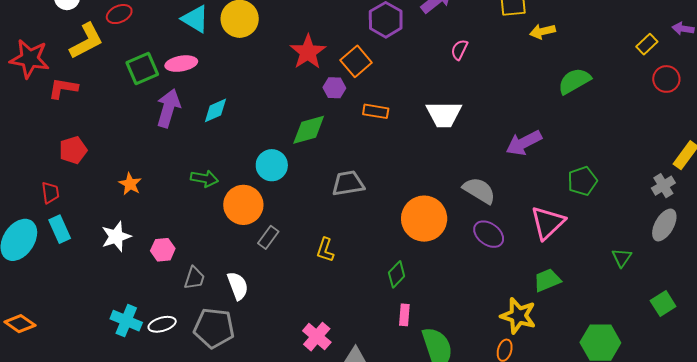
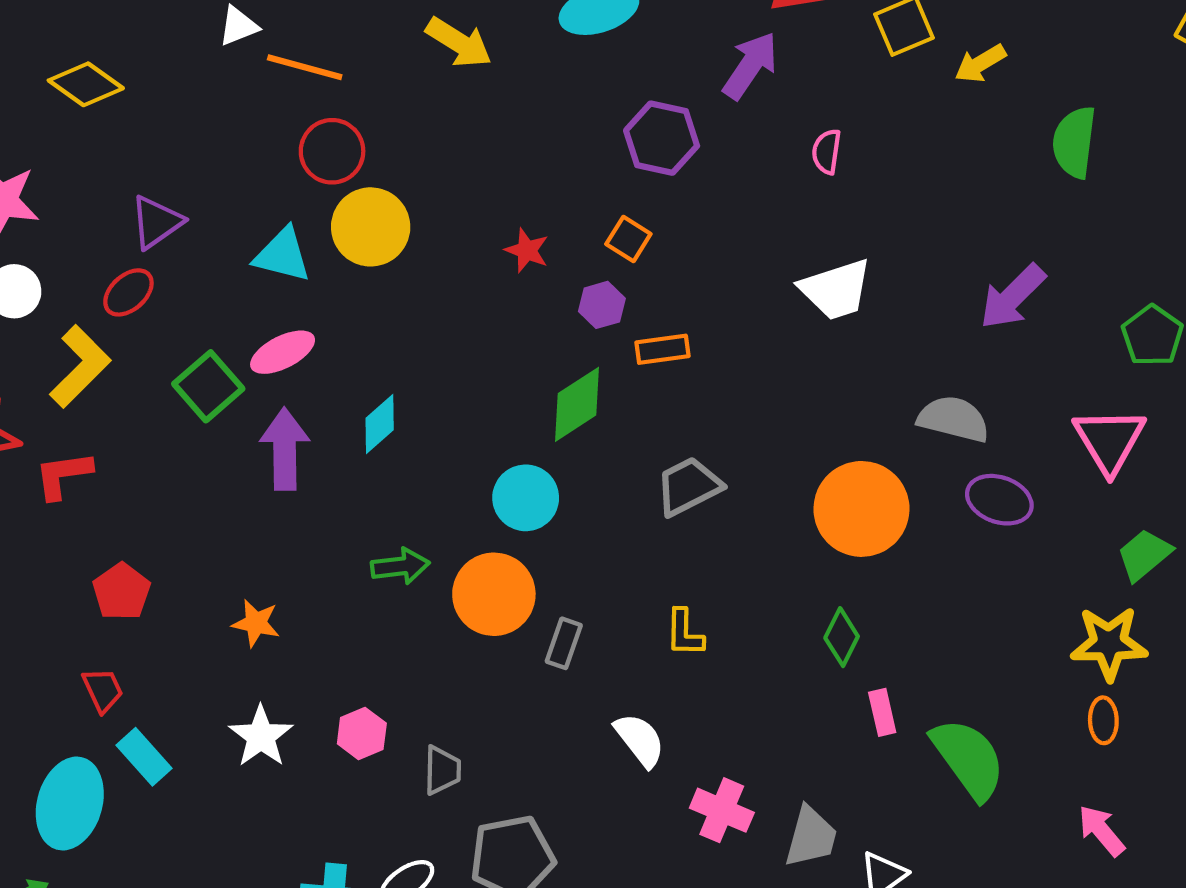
red star: (308, 52) -> (527, 250), size x0.6
orange square: (356, 61) -> (628, 239), size x0.7
green semicircle: (574, 81) -> (1074, 142), turned -36
orange rectangle: (376, 111) -> (662, 349), moved
white semicircle: (238, 286) -> (640, 740), moved

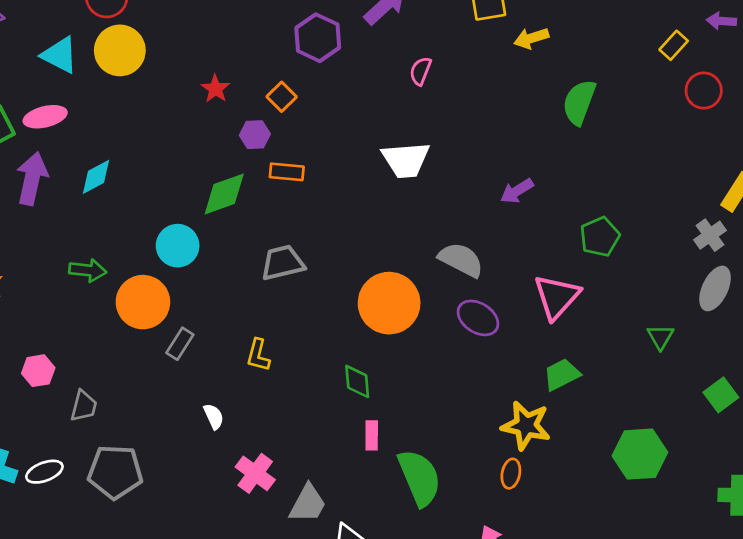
purple arrow: (1013, 297) -> (517, 191), size x0.7
green diamond: (842, 637) -> (357, 381), turned -45
white semicircle: (640, 740) -> (214, 416), size x0.7

